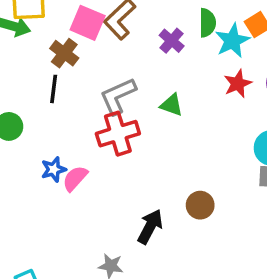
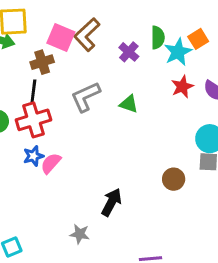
brown cross: (64, 53) -> (42, 62), turned 35
red cross: (118, 134) -> (33, 120), moved
brown circle: (200, 205) -> (174, 179), moved

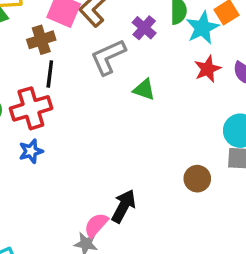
black line: (33, 91) -> (50, 74), moved
gray L-shape: (85, 97) -> (108, 57), moved
pink semicircle: (51, 163) -> (96, 225), moved

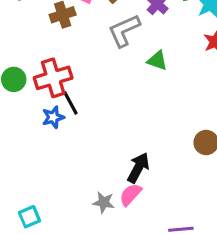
black line: (50, 74) -> (70, 103), moved, turned -35
pink semicircle: (96, 225) -> (130, 195), moved

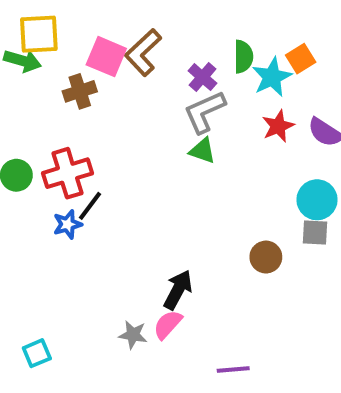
gray L-shape: (124, 31) -> (205, 112), moved
black line: (70, 103) -> (90, 206), turned 65

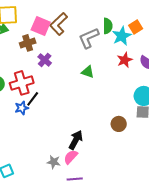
purple cross: (202, 77) -> (45, 60), moved
gray L-shape: (205, 112) -> (89, 38), moved
purple line: (233, 370) -> (75, 179), moved

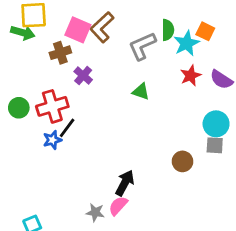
orange square: (136, 27) -> (205, 31), turned -32

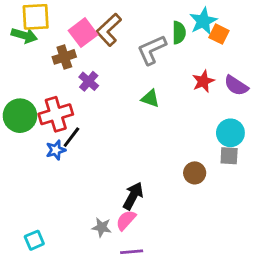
pink square: (78, 30) -> (83, 33), turned 30
cyan star: (187, 43) -> (203, 21), moved
green circle: (19, 108) -> (20, 116), size x1.5

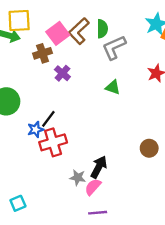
green semicircle: (179, 33) -> (102, 29), moved
red cross: (56, 114) -> (53, 142), moved
gray star: (102, 227) -> (78, 178), moved

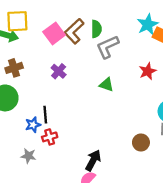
brown cross: (43, 53) -> (14, 68), moved
black line: (48, 119) -> (45, 115), turned -42
red cross: (53, 142) -> (50, 137), size x0.6
gray star: (78, 178) -> (28, 156), moved

